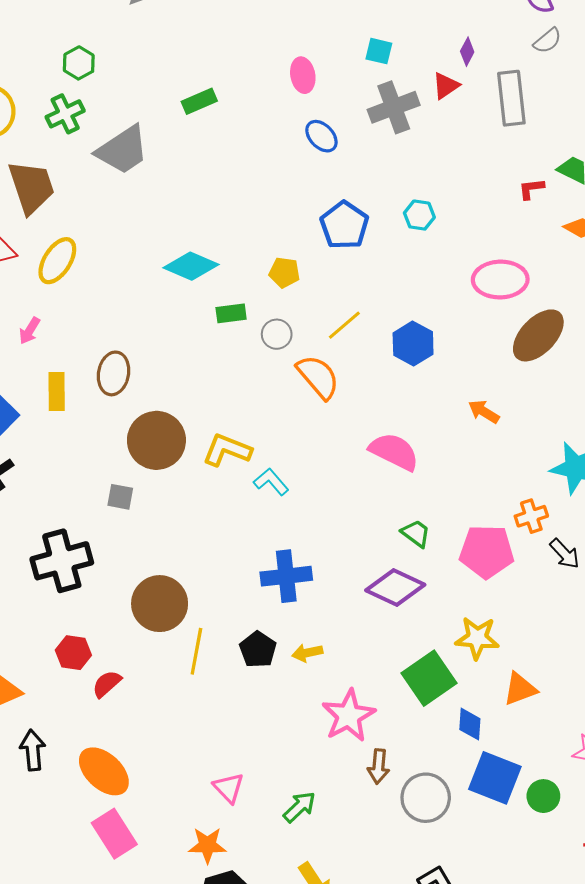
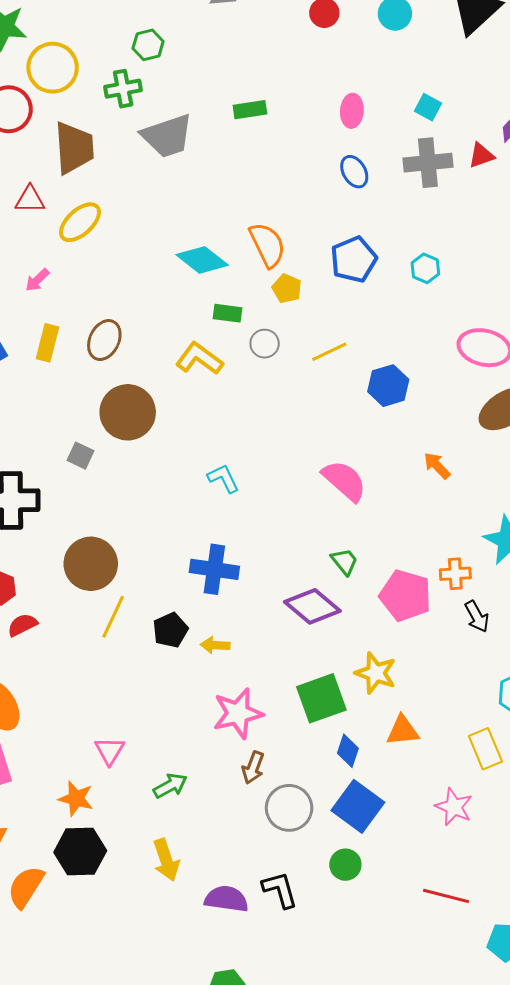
orange semicircle: (318, 377) -> (267, 245), moved
yellow L-shape: (227, 450) -> (199, 359), moved
green circle: (543, 796) -> (345, 865), moved

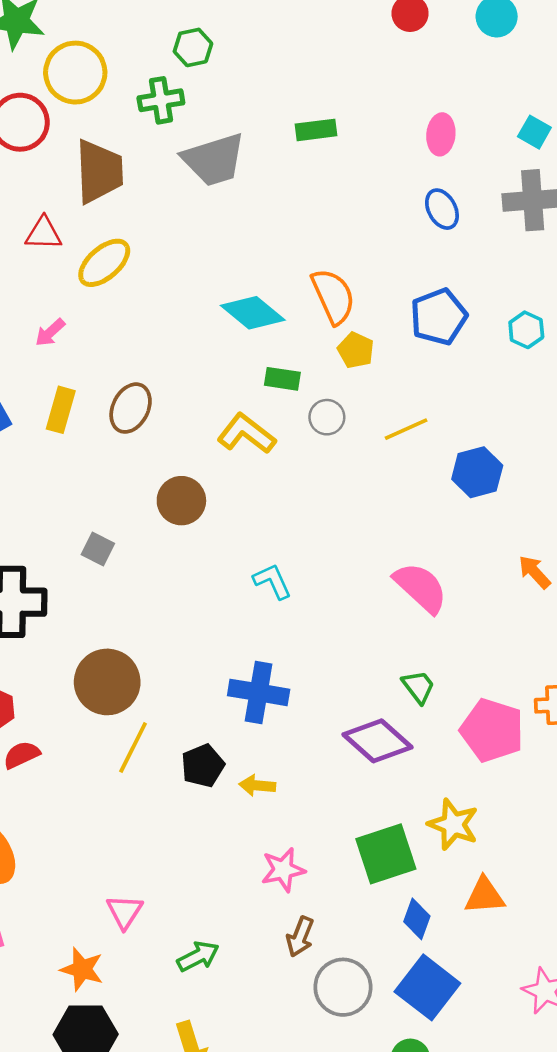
brown circle: (128, 412) -> (181, 501), moved, size x0.7
pink star: (238, 713) -> (283, 870), size x0.7

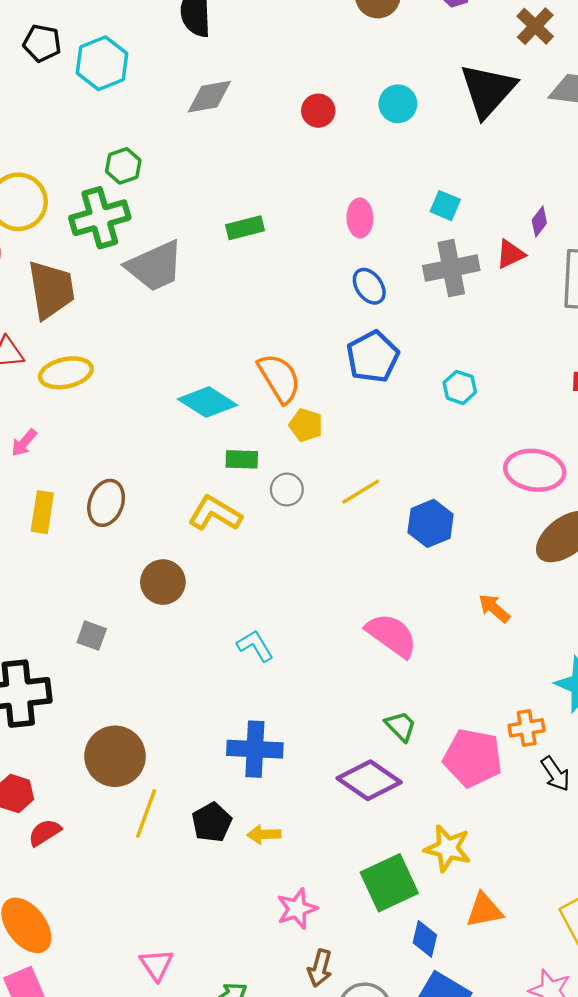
green cross: (161, 100) -> (100, 218), size x1.4
yellow ellipse: (104, 263) -> (66, 373), turned 36
blue pentagon: (439, 317) -> (373, 357), moved

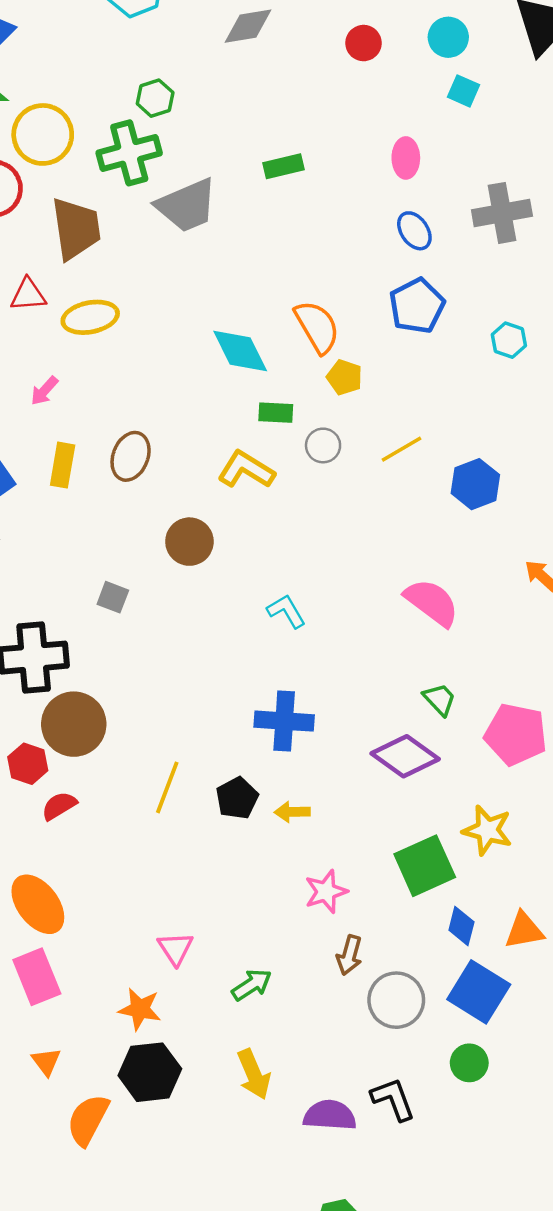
cyan square: (445, 206) -> (464, 91), moved
cyan diamond: (207, 402) -> (240, 351), turned 30
brown circle: (115, 756) -> (74, 724), moved
orange triangle: (484, 910) -> (524, 930), moved

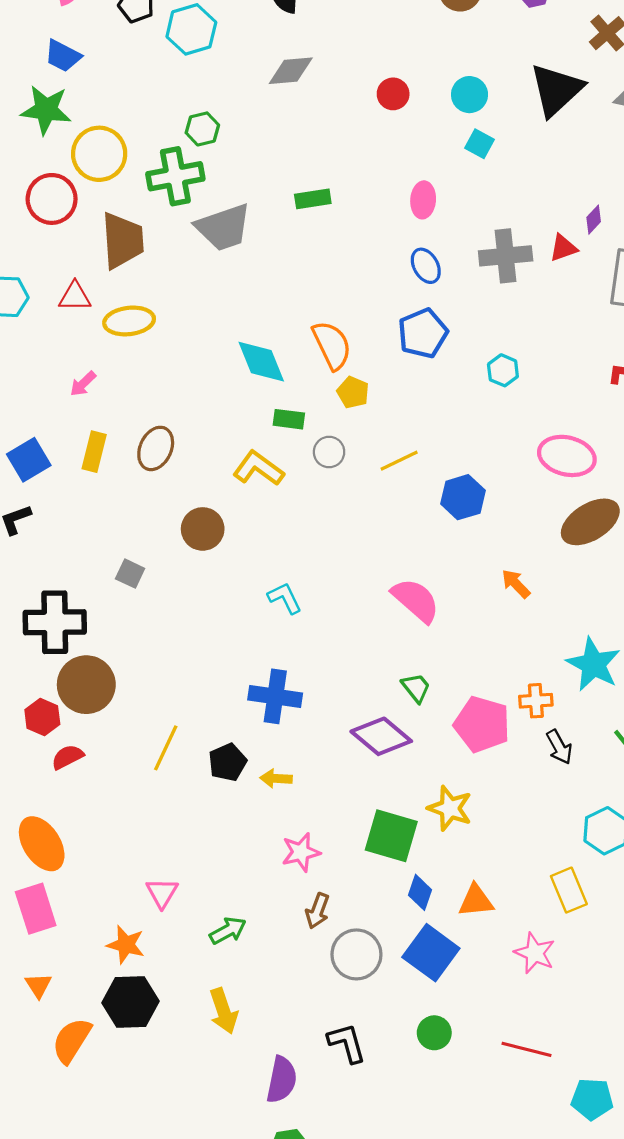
green square: (425, 866) -> (391, 836), turned 36
green circle: (469, 1063) -> (434, 1033), moved
purple semicircle: (330, 1115) -> (282, 1080), moved, turned 93

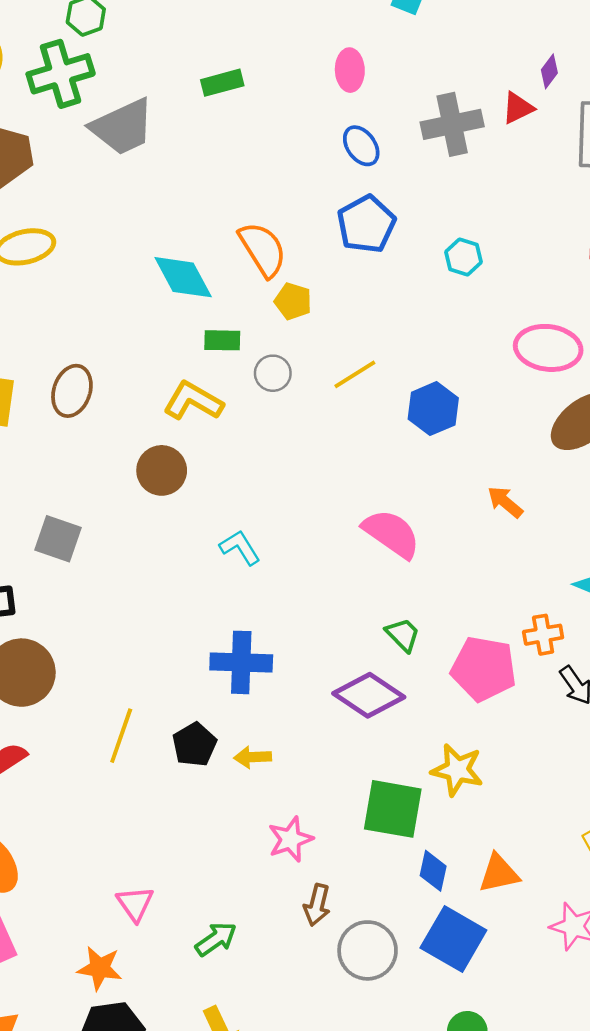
brown circle: (203, 529) -> (162, 470), moved
gray square: (130, 574) -> (58, 539), size x1.4

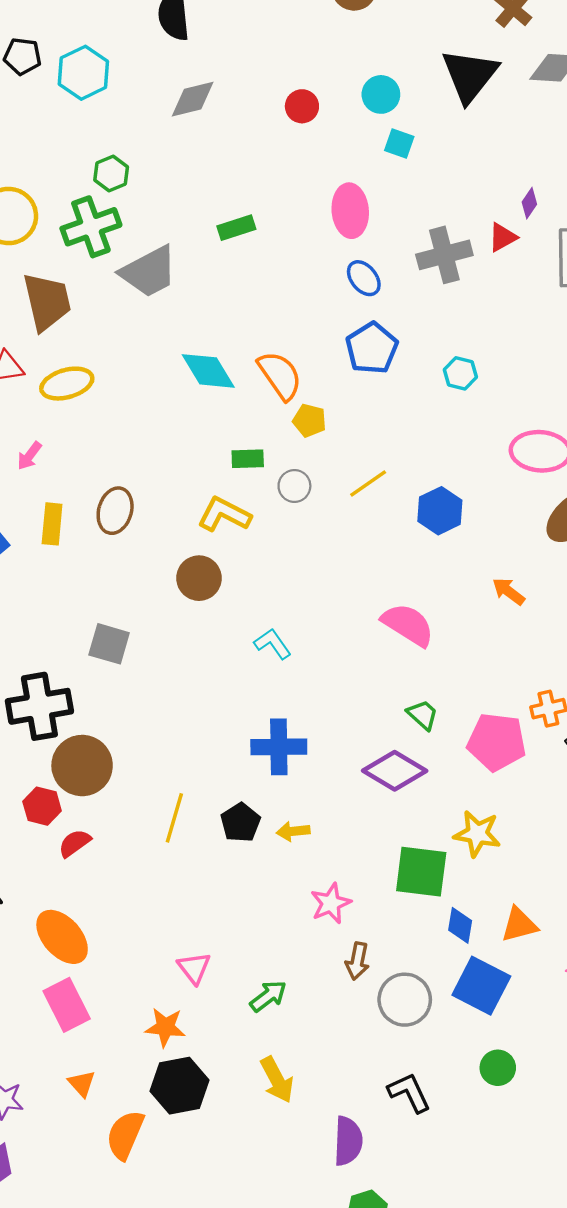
pink ellipse: (350, 70) -> (350, 211), size x1.4
cyan diamond: (183, 277) -> (208, 371), moved

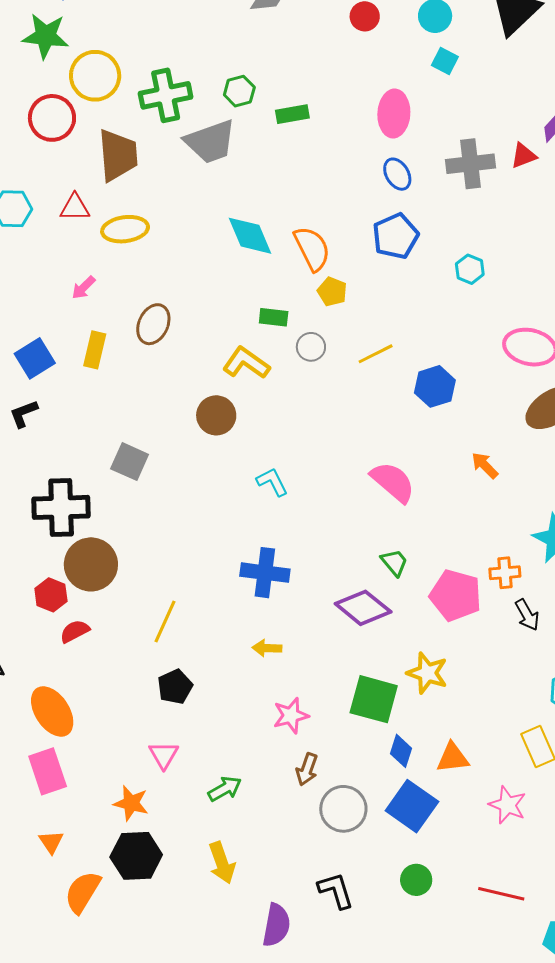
green hexagon: (111, 174) -> (239, 91), moved
brown ellipse: (115, 511) -> (153, 324), moved
black pentagon: (240, 823) -> (175, 687), moved

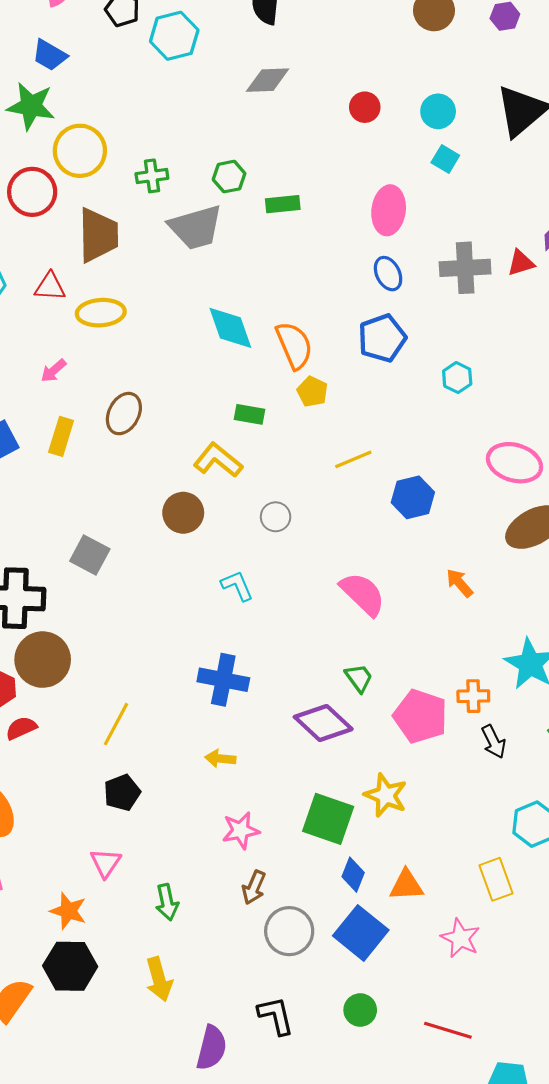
green cross: (166, 95) -> (152, 176), size x0.6
gray circle: (311, 347) -> (276, 517), moved
green arrow: (225, 789) -> (167, 902), turned 104

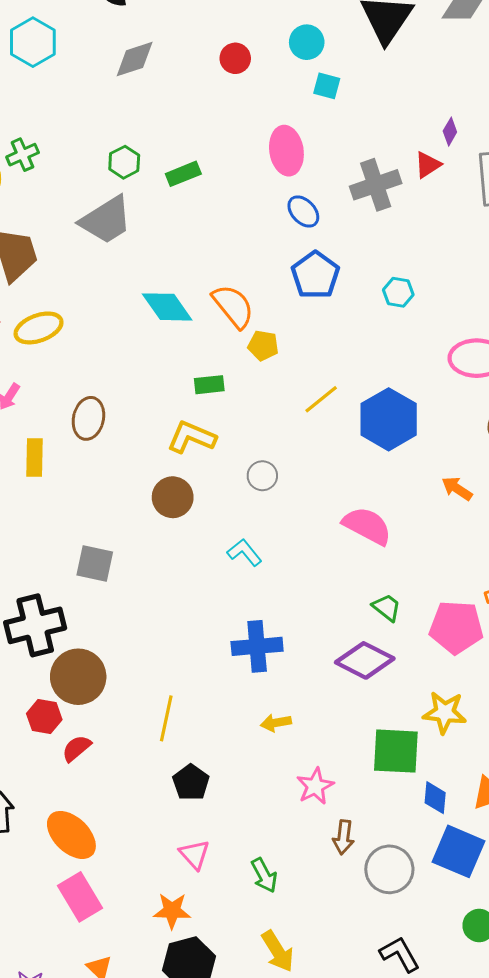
green cross: (152, 176) -> (23, 155), moved
blue hexagon: (413, 497) -> (389, 419), size x1.4

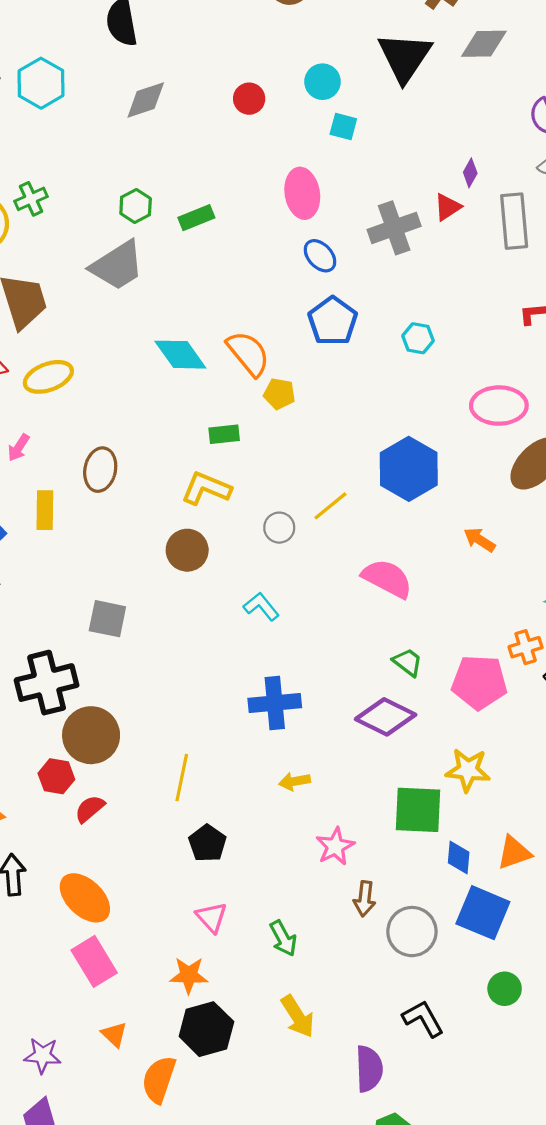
yellow line: (321, 399) -> (330, 506), moved

